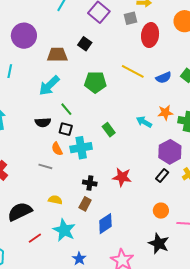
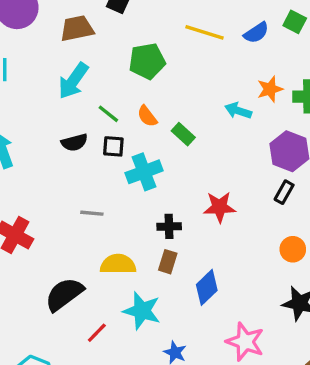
orange semicircle: (57, 149) -> (147, 116), moved
yellow semicircle: (55, 200) -> (118, 264), size x1.5

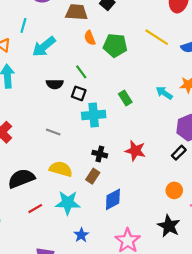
cyan arrow: (73, 81) -> (44, 47), moved
orange semicircle: (147, 116) -> (90, 38), moved
cyan star: (142, 311) -> (68, 203), turned -30

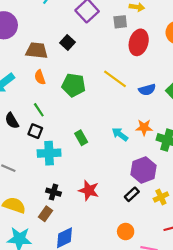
orange semicircle: (90, 38) -> (40, 77), moved
black semicircle: (55, 84) -> (12, 121), turned 56

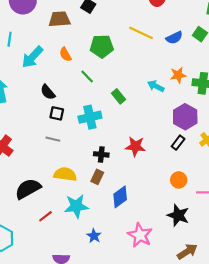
orange semicircle: (40, 77) -> (65, 54), moved
green line: (39, 110) -> (87, 77), moved
black square: (35, 131) -> (57, 113), moved

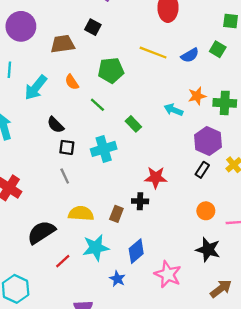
gray line: (53, 139) -> (65, 176), turned 56
black cross: (101, 154) -> (140, 201), moved
blue diamond: (120, 197) -> (136, 251), moved

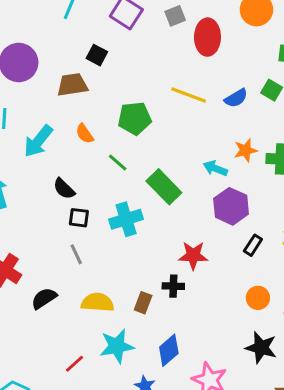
black square: (93, 27) -> (97, 55), moved
green rectangle: (133, 124) -> (164, 187), size x1.6
purple hexagon: (208, 141) -> (231, 206), moved
black semicircle: (41, 232) -> (44, 298), moved, size x0.7

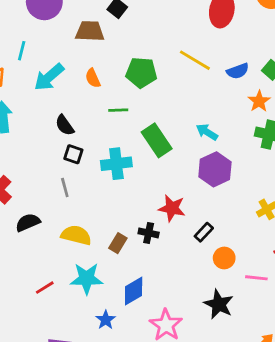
orange star: (245, 150) -> (259, 101), moved, turned -30
green line: (118, 162) -> (118, 110), turned -54
black rectangle: (253, 245) -> (204, 232), moved

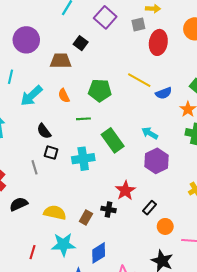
blue semicircle: (238, 71) -> (164, 93), moved
gray line: (65, 187) -> (34, 167), moved
red star: (172, 208) -> (125, 191), turned 30
red line: (45, 288) -> (33, 252), turned -40

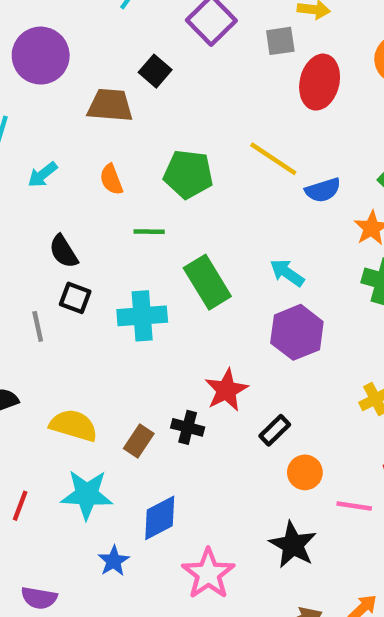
cyan arrow: (31, 96) -> (42, 175), size x0.6

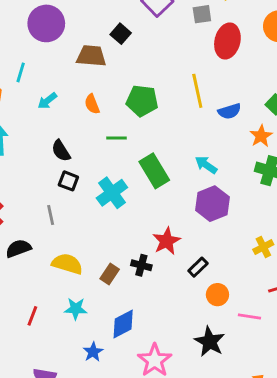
yellow line: (273, 159) -> (197, 91), turned 44
cyan cross: (142, 316) -> (112, 193), turned -32
gray line: (38, 326) -> (51, 215), moved
cyan star: (87, 494) -> (76, 309), size x0.7

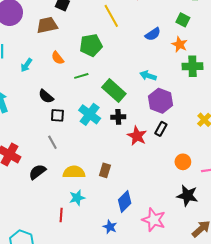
yellow line: (197, 91) -> (111, 16), moved
black cross: (141, 265) -> (118, 117), moved
black rectangle: (198, 267) -> (161, 129), moved
cyan star: (76, 309) -> (77, 198), moved

